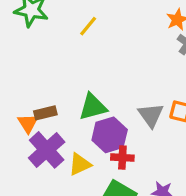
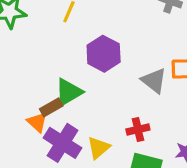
green triangle: (93, 107) -> (69, 92), moved
purple hexagon: (110, 135) -> (104, 54), moved

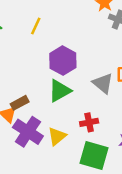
green triangle: (69, 92) -> (60, 91), moved

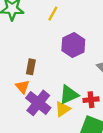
green triangle: (60, 91) -> (69, 95), moved
brown rectangle: (20, 103) -> (31, 67), moved, turned -56

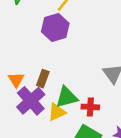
purple hexagon: (73, 45) -> (55, 28), moved
brown rectangle: (31, 67) -> (43, 79), moved

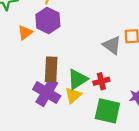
brown rectangle: (43, 79) -> (51, 69), size x1.5
orange triangle: (16, 80) -> (25, 32), moved, turned 42

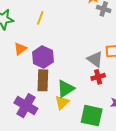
purple hexagon: (48, 20) -> (43, 57), moved
red cross: (101, 81) -> (98, 77), moved
purple cross: (47, 93) -> (26, 106), moved

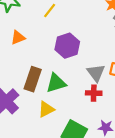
purple hexagon: (43, 57) -> (67, 46), moved
green triangle: (66, 89) -> (56, 83), moved

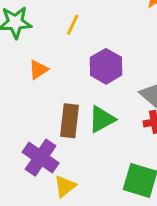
yellow triangle: (46, 109) -> (65, 186), moved

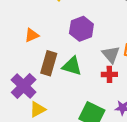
orange triangle: (38, 70) -> (32, 35), moved
green triangle: (102, 119) -> (72, 66), turned 35

